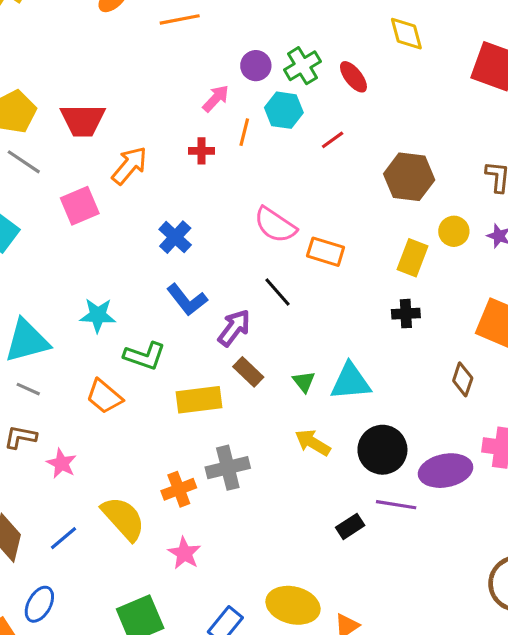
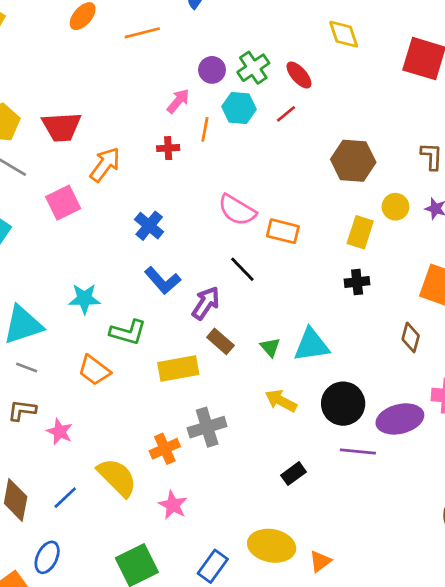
red line: (333, 140) -> (286, 114), moved
black rectangle: (350, 526) -> (294, 474), moved

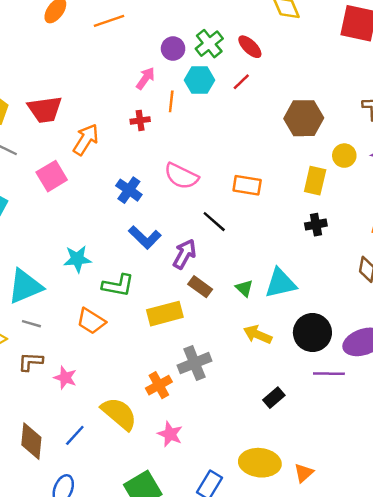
pink semicircle: (237, 210) -> (181, 176), moved

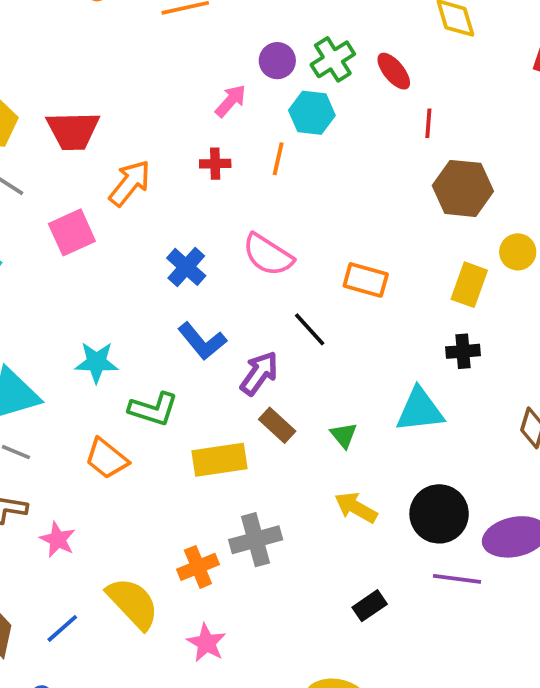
red line: (241, 82) -> (428, 123), moved, turned -48
orange line: (171, 101) -> (278, 159), moved
cyan triangle: (280, 283) -> (420, 410), moved

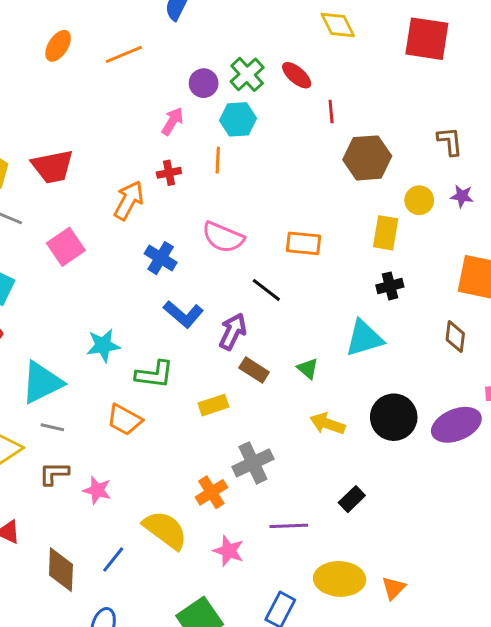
orange arrow: (130, 183) -> (129, 200), moved
yellow rectangle: (219, 460) -> (213, 405), size x0.7
purple line: (457, 579) -> (289, 526), moved

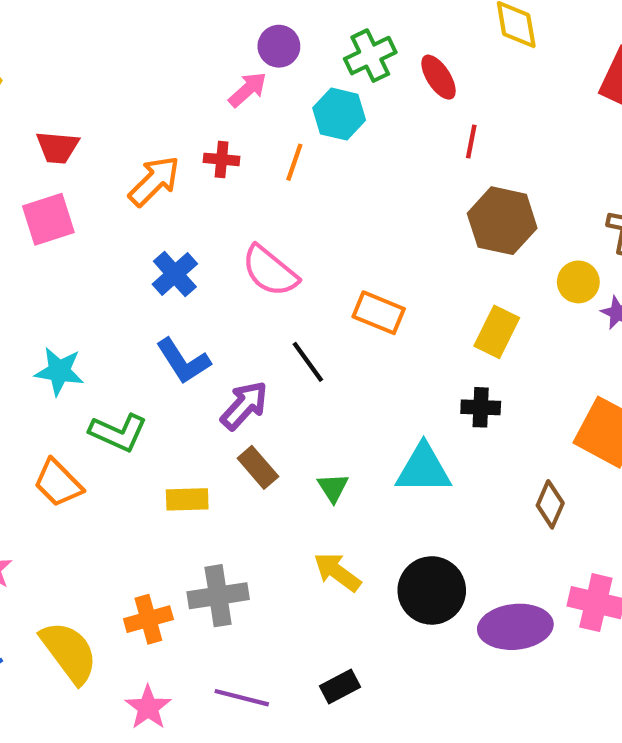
purple circle: (204, 83) -> (279, 46), moved
red trapezoid: (53, 167) -> (57, 147), moved, size x0.7
yellow circle: (419, 200) -> (578, 282), moved

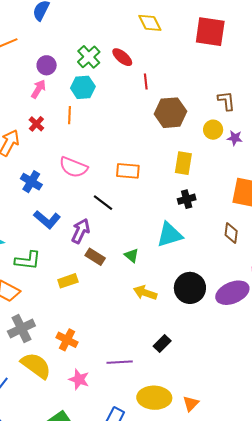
red cross: (222, 159) -> (36, 124), turned -35
gray cross: (218, 596) -> (21, 329), moved
orange cross: (148, 619) -> (67, 340), turned -30

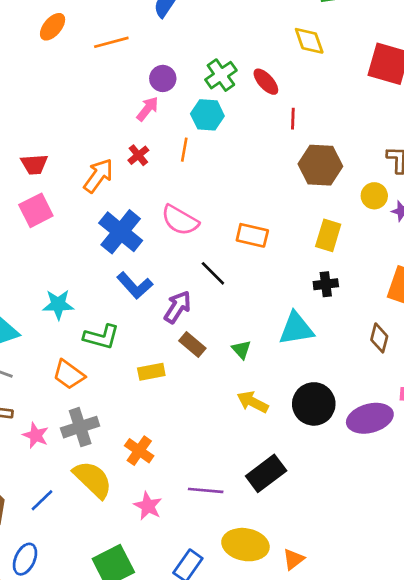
blue cross: (31, 182) -> (121, 232), size x1.5
black rectangle: (162, 344) -> (266, 473), size x1.6

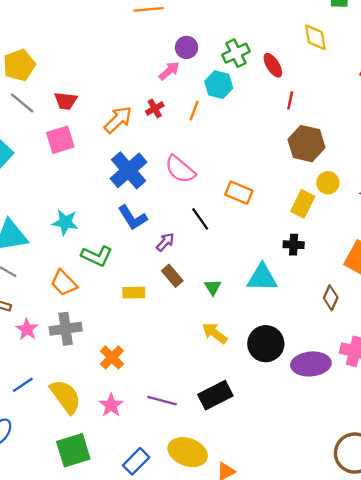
yellow circle: (374, 196) -> (328, 183), moved
purple arrow: (178, 307) -> (165, 242), size x0.7
yellow semicircle: (93, 479) -> (66, 397), moved

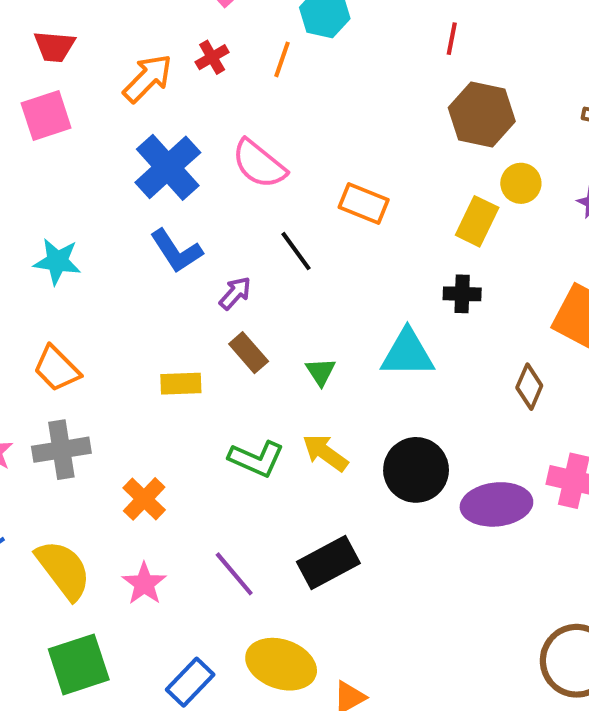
green L-shape: (97, 256) -> (256, 459), moved
purple line: (162, 401) -> (234, 574), turned 36

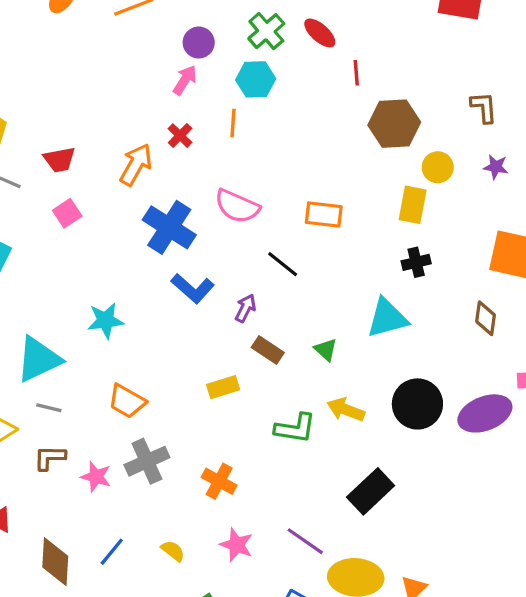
pink square: (46, 116) -> (67, 213), size x0.7
yellow semicircle: (63, 570) -> (173, 551), size x0.5
purple line: (234, 574) -> (305, 541), moved

